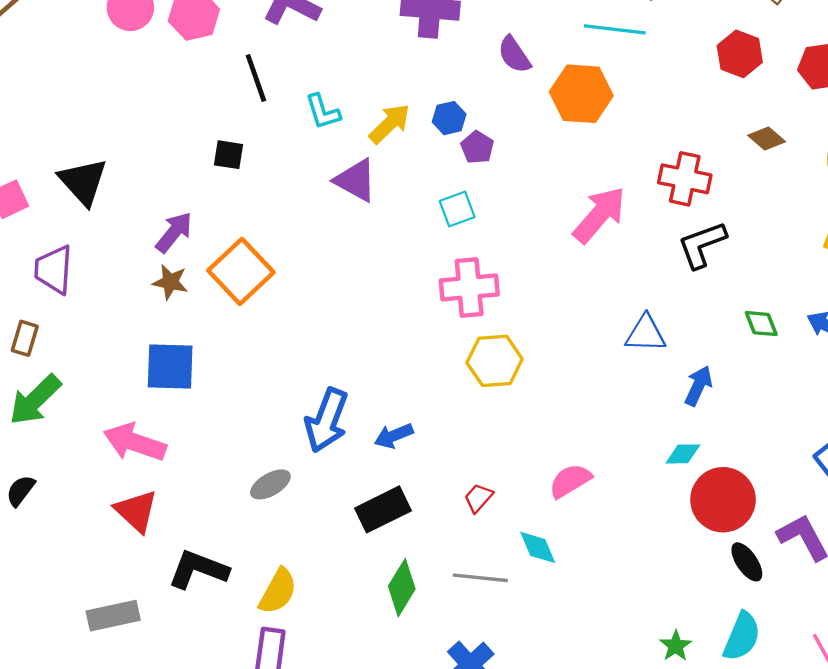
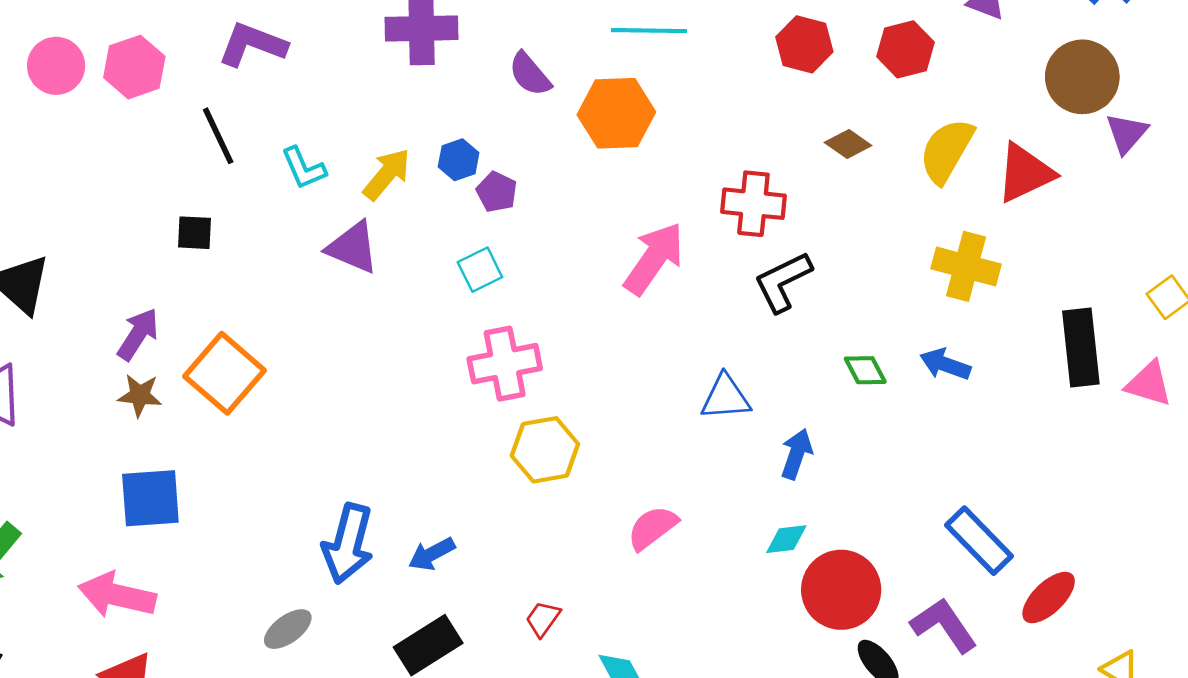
pink semicircle: (570, 481) -> (652, 528), moved

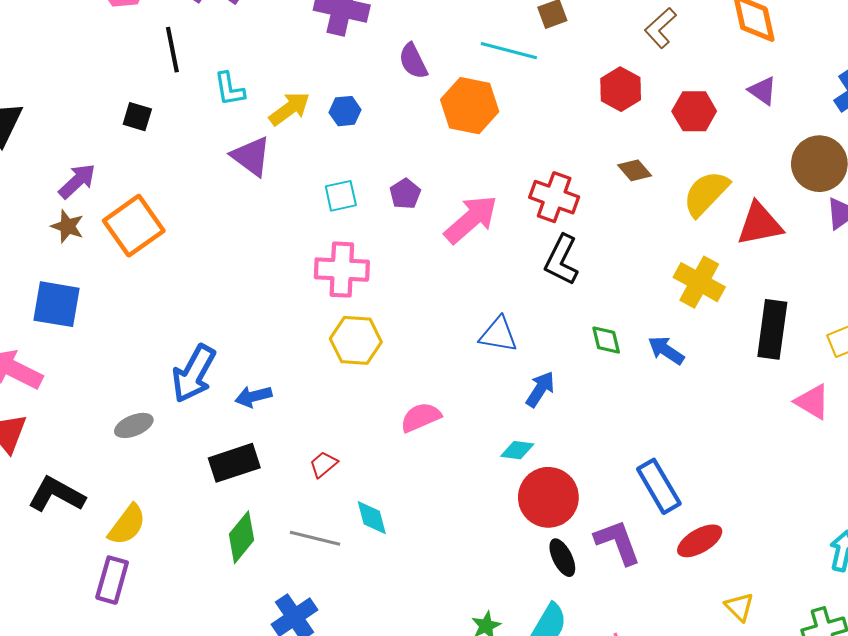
purple pentagon: (497, 192) -> (405, 194), moved
black L-shape: (783, 282) -> (562, 260), turned -51
black rectangle: (1081, 347) -> (772, 329), moved

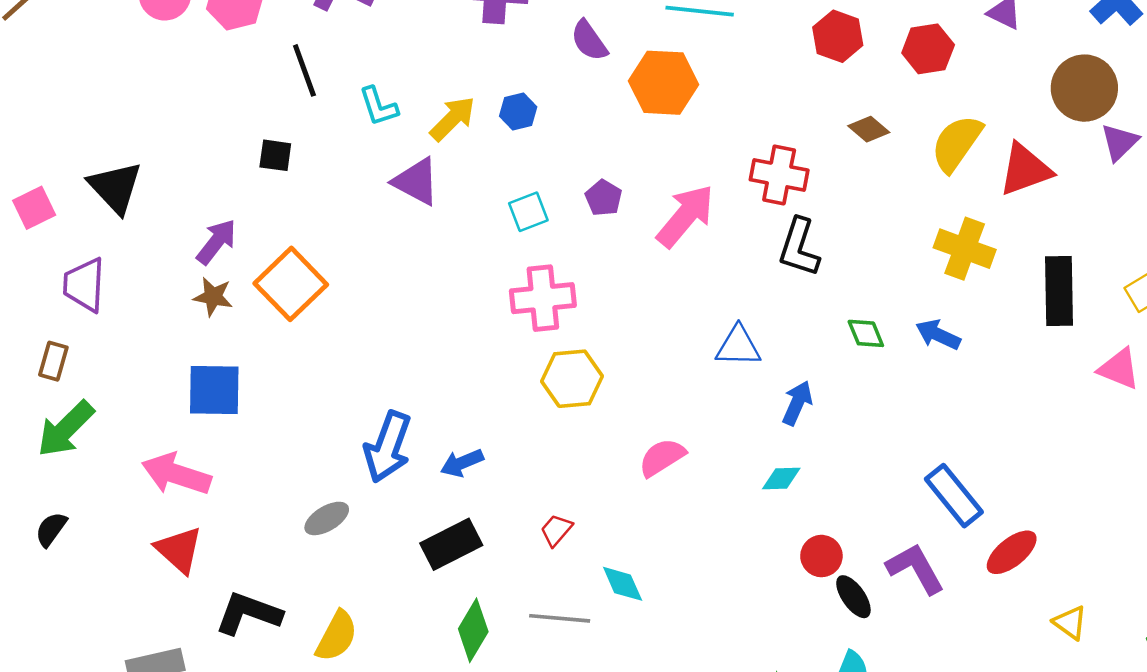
red circle: (548, 497) -> (821, 556), moved, size x0.6

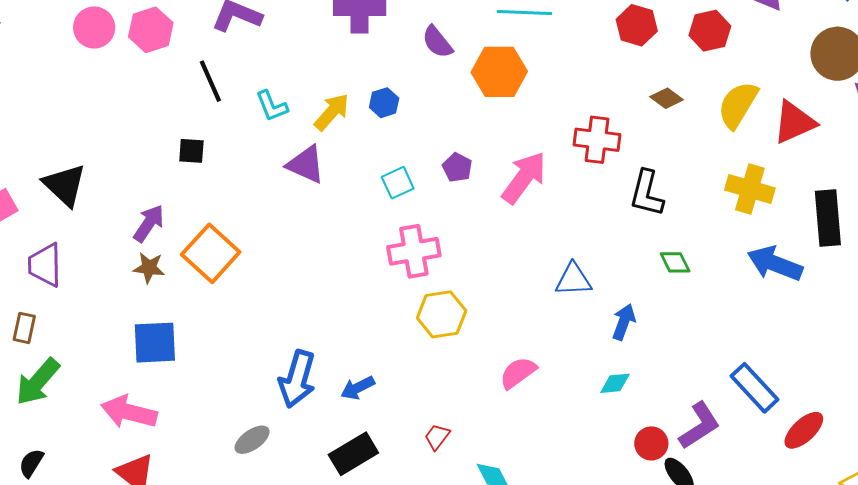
black L-shape: (799, 247) -> (647, 193), moved
blue arrow: (938, 335) -> (775, 264), moved, size x1.5
purple L-shape: (915, 569) -> (700, 426), moved, turned 90

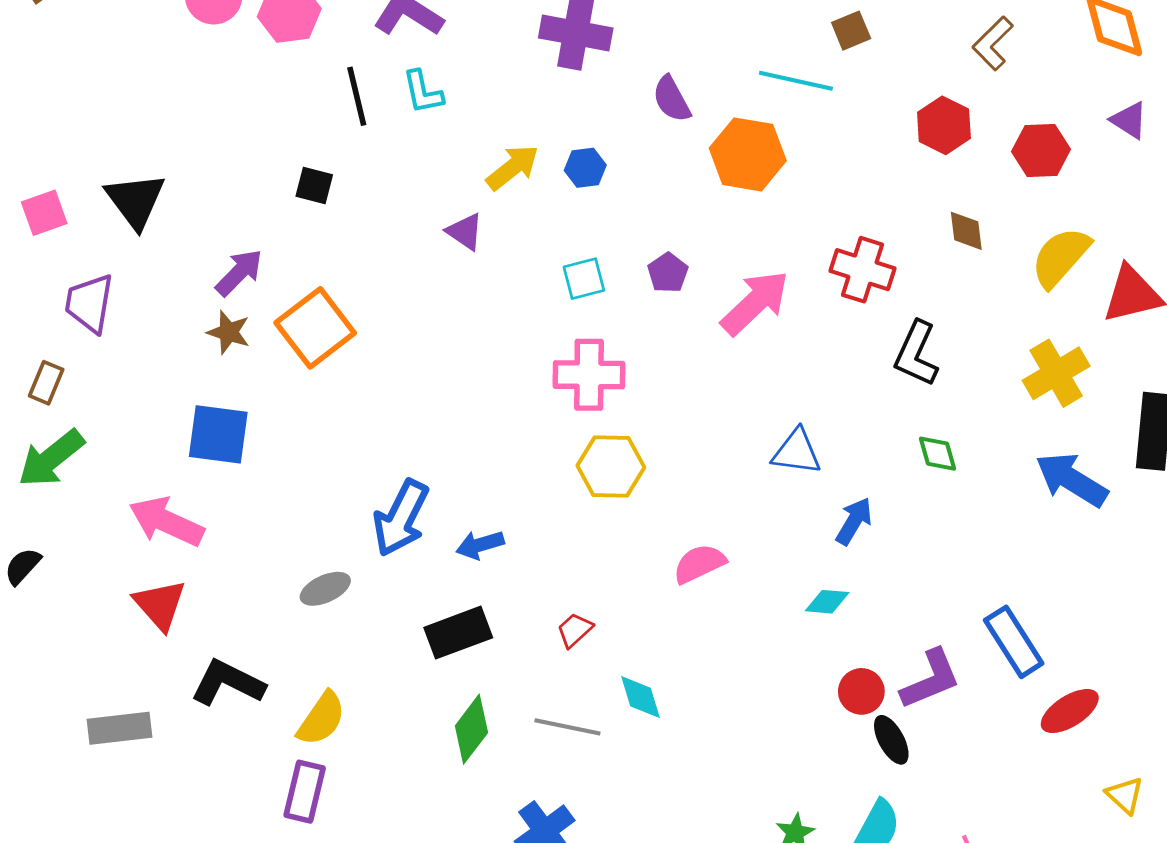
brown diamond: (667, 98) -> (966, 231), turned 36
cyan L-shape: (272, 106) -> (423, 92), moved
purple triangle: (306, 164) -> (465, 232), size x0.7
yellow cross: (750, 189) -> (1056, 373), turned 33

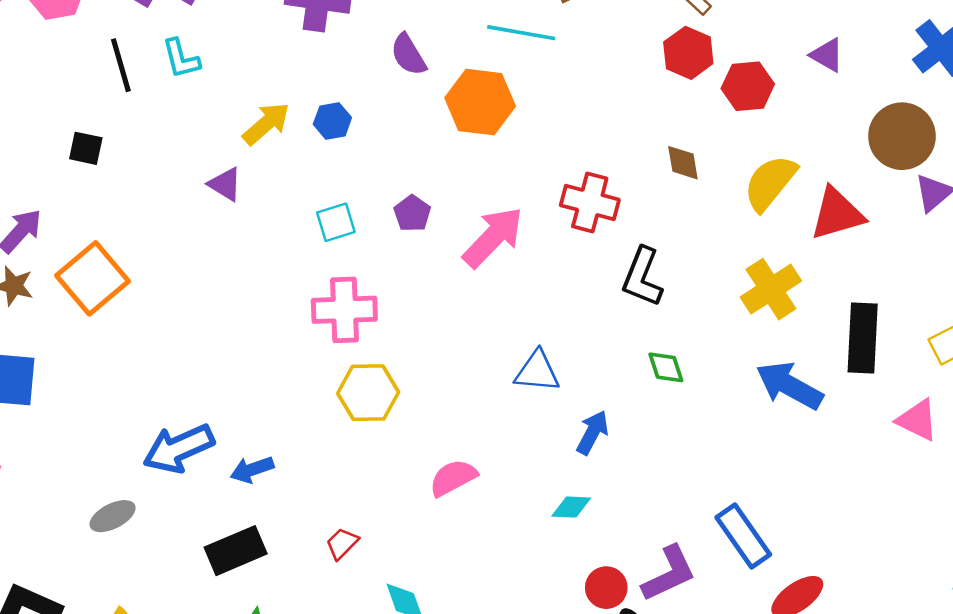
red hexagon: (944, 125) -> (688, 53), moved
blue arrow: (401, 518) -> (179, 448), turned 42

